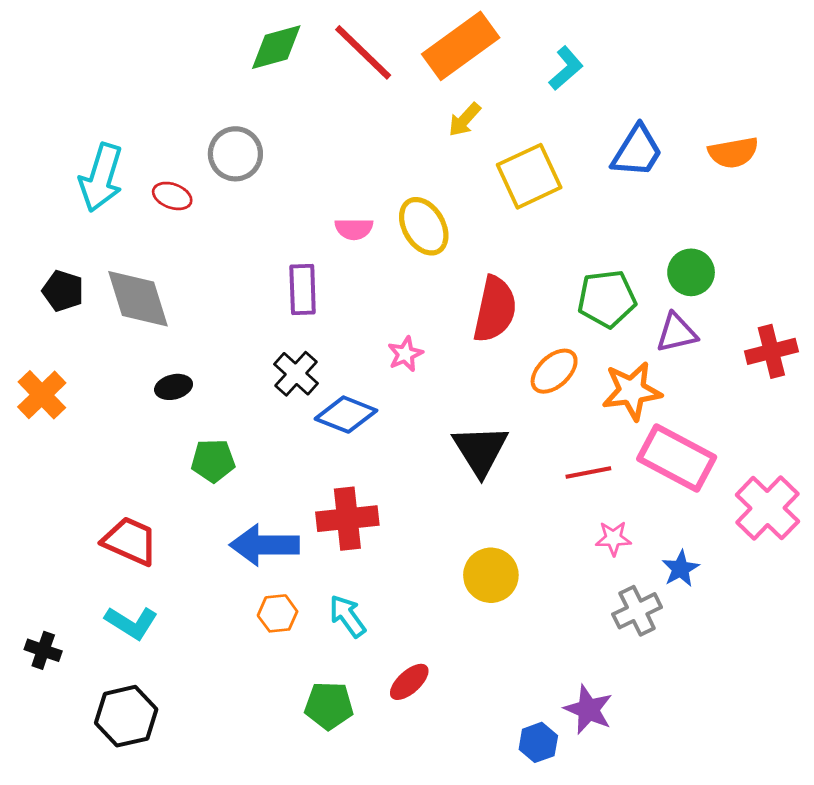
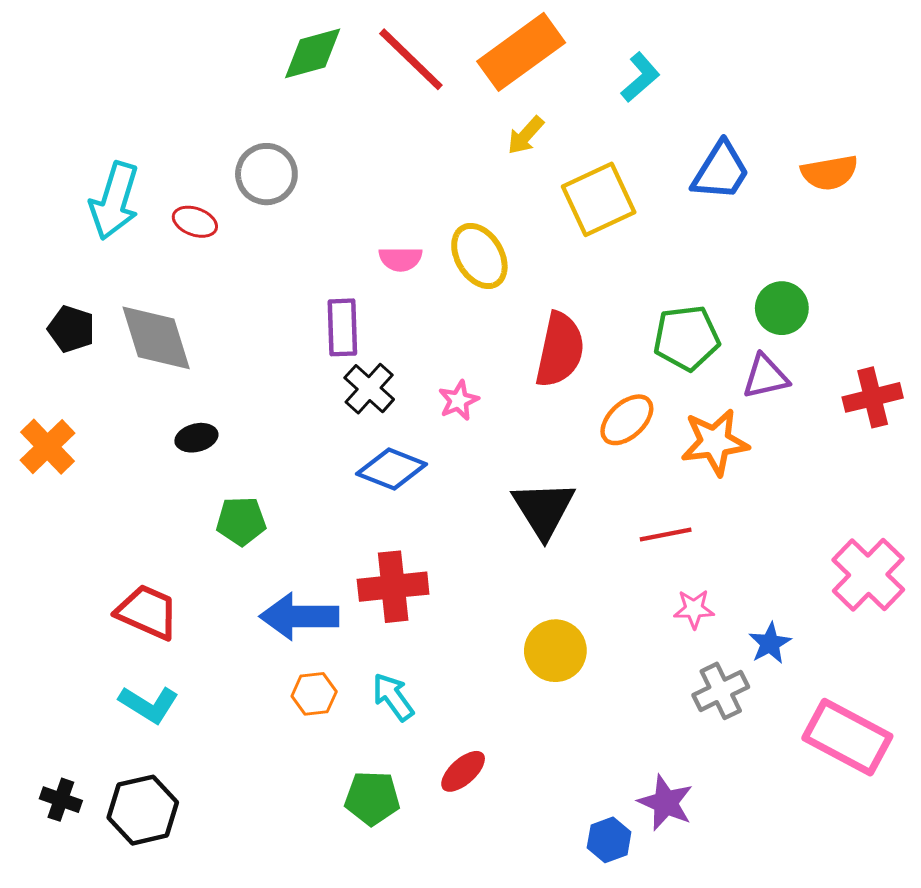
black cross: (296, 374) -> (369, 389), moved
pink rectangle: (677, 458) -> (847, 737), moved
black cross: (43, 650) -> (61, 800), moved

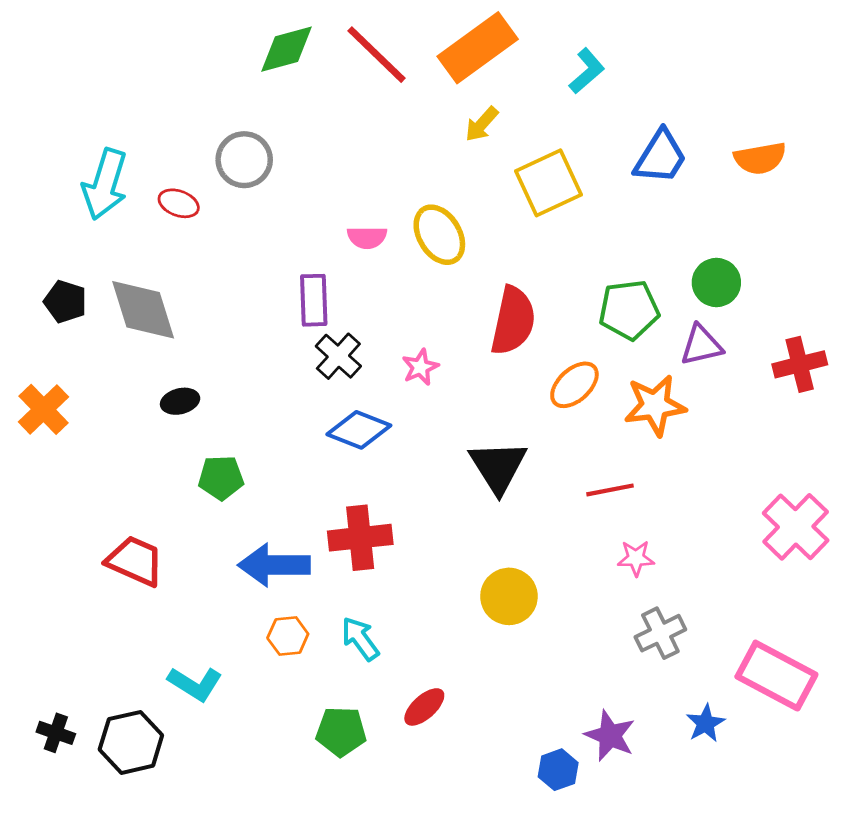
blue star: (770, 643) -> (705, 723), moved
cyan L-shape: (149, 704) -> (195, 684), moved

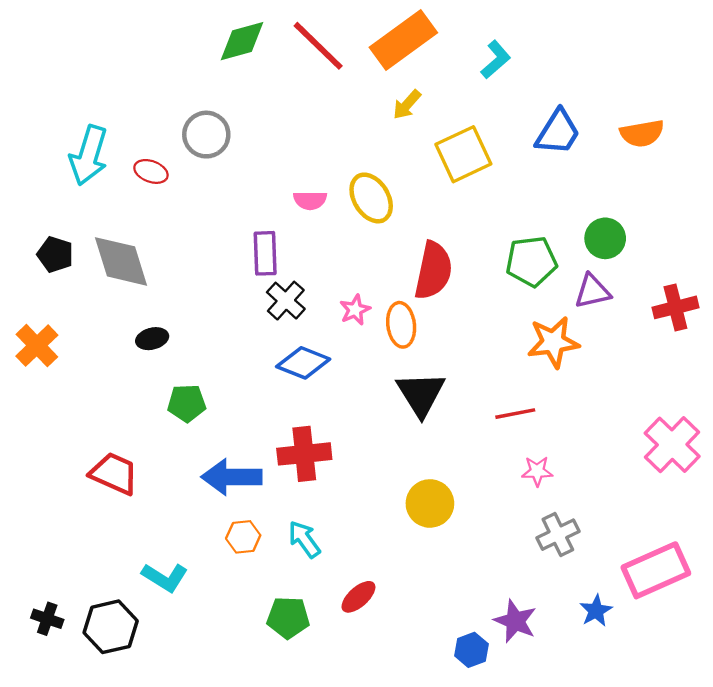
orange ellipse: (574, 385) -> (401, 325), moved, turned -54
pink rectangle: (776, 676) -> (656, 570), turned -52

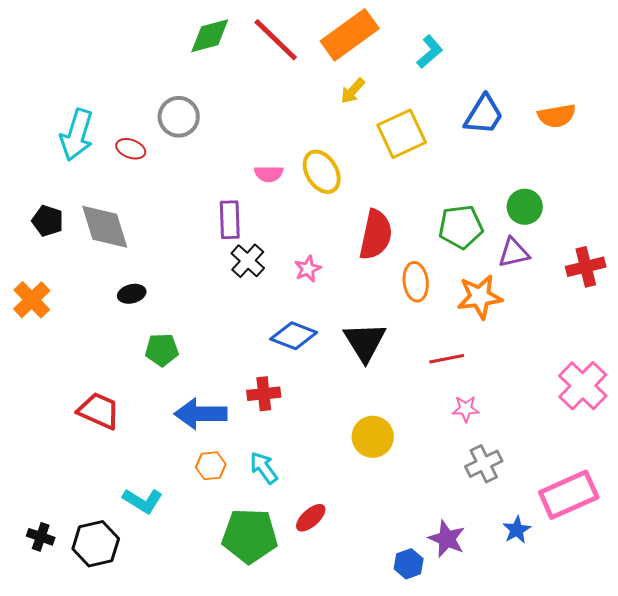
orange ellipse: (401, 325) -> (416, 282), moved
blue diamond: (303, 363) -> (294, 336), moved
red cross: (304, 454) -> (264, 394), size x0.7
green pentagon: (288, 618) -> (250, 536), size x1.5

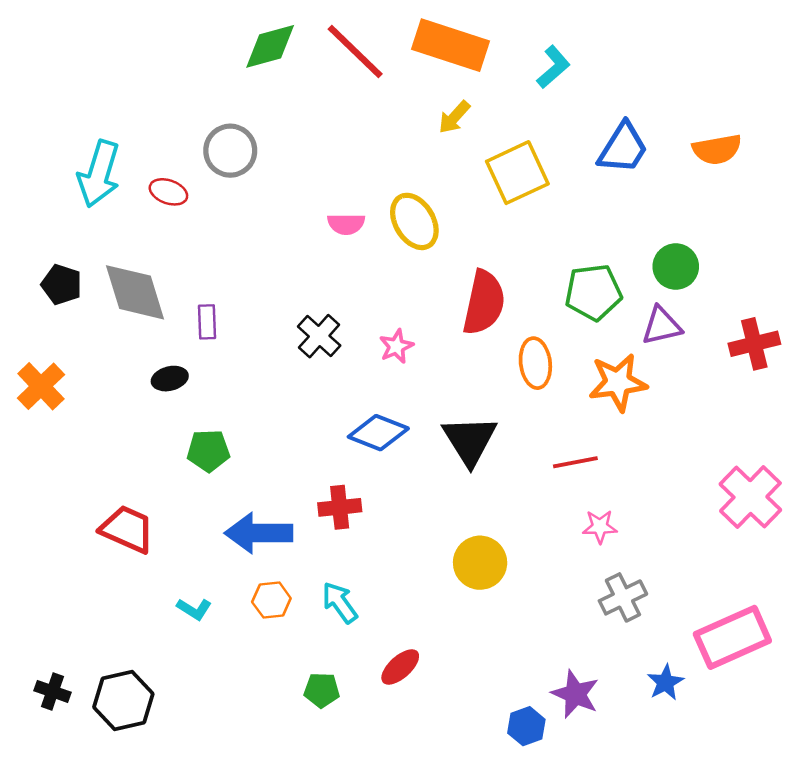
orange rectangle: (350, 35) -> (450, 45), turned 54
purple rectangle: (230, 220) -> (207, 322), moved, size x0.7
cyan L-shape: (143, 501) -> (194, 609), moved, size x0.7
green pentagon: (250, 536) -> (322, 690), size x0.5

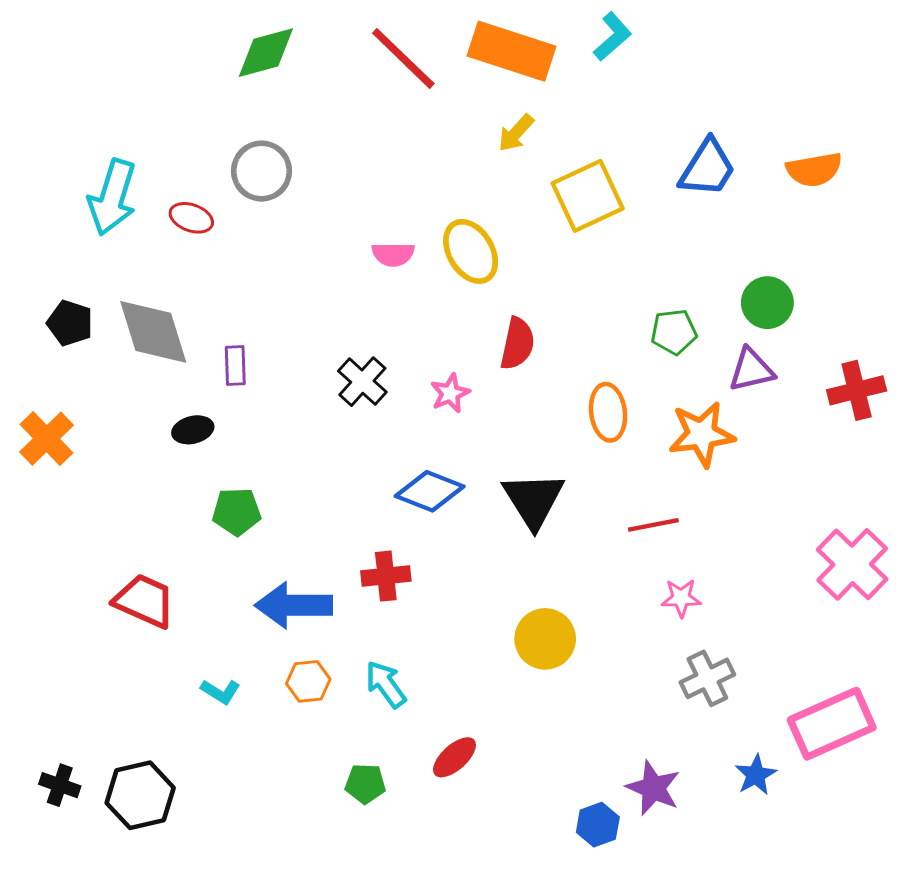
green diamond: (270, 46) -> (266, 53), moved
cyan L-shape: (553, 67) -> (612, 37), moved
green pentagon: (593, 292) -> (674, 332), size x0.7
red semicircle: (484, 303) -> (517, 344), moved, size x0.7

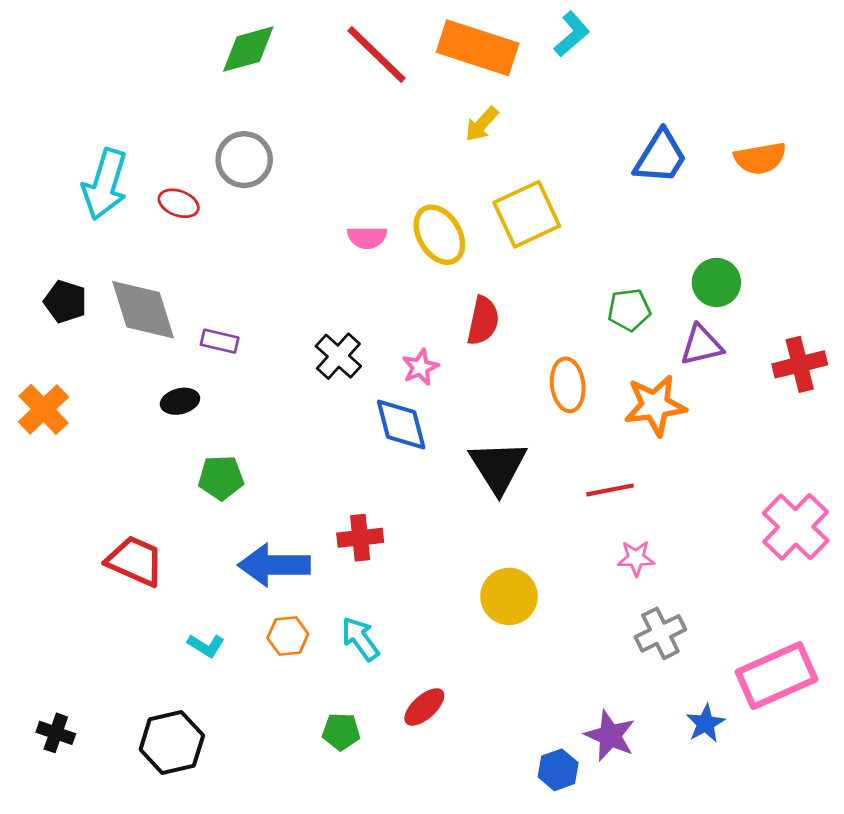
yellow square: (588, 196) -> (527, 214), moved
purple rectangle: (235, 365) -> (220, 341), turned -75
blue diamond: (430, 491) -> (401, 424), moved, turned 54
black hexagon: (140, 795) -> (172, 742), moved

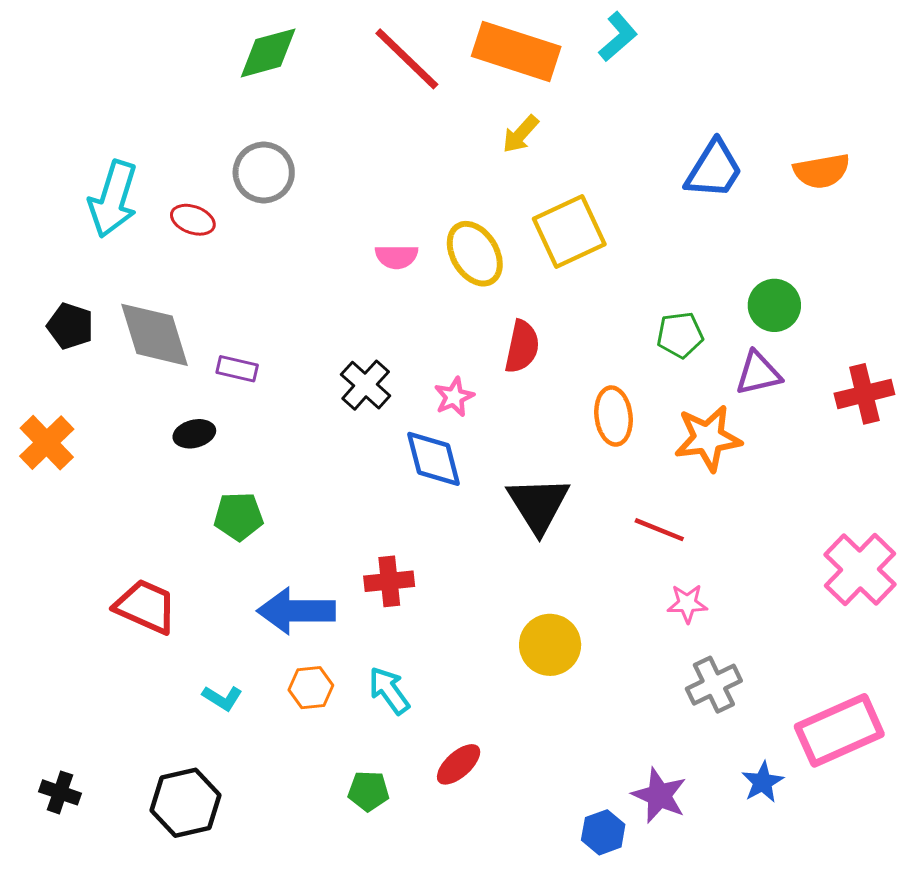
red line: (610, 490) -> (659, 530), turned 33

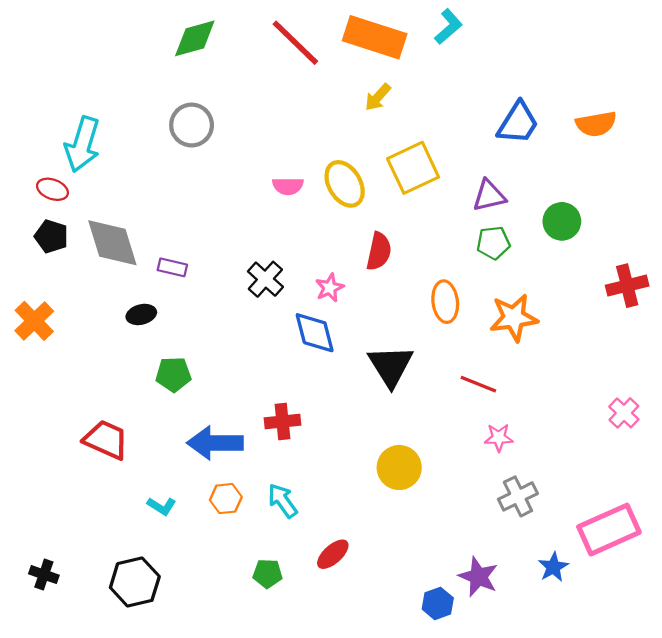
red ellipse: (193, 220) -> (52, 189), moved
purple triangle: (758, 373) -> (489, 196), moved
pink cross: (860, 570) -> (624, 413), size x0.6

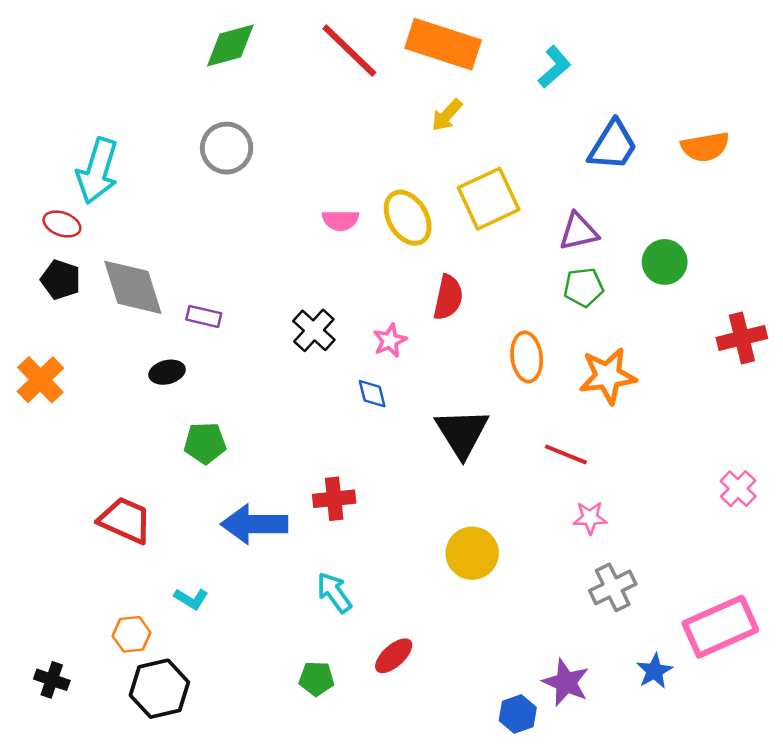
cyan L-shape: (448, 27) -> (554, 67), moved
blue diamond: (315, 333) -> (372, 394), size x0.6
orange hexagon: (226, 499) -> (132, 634), moved

